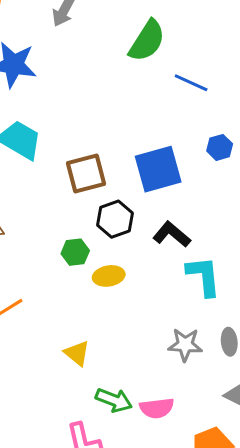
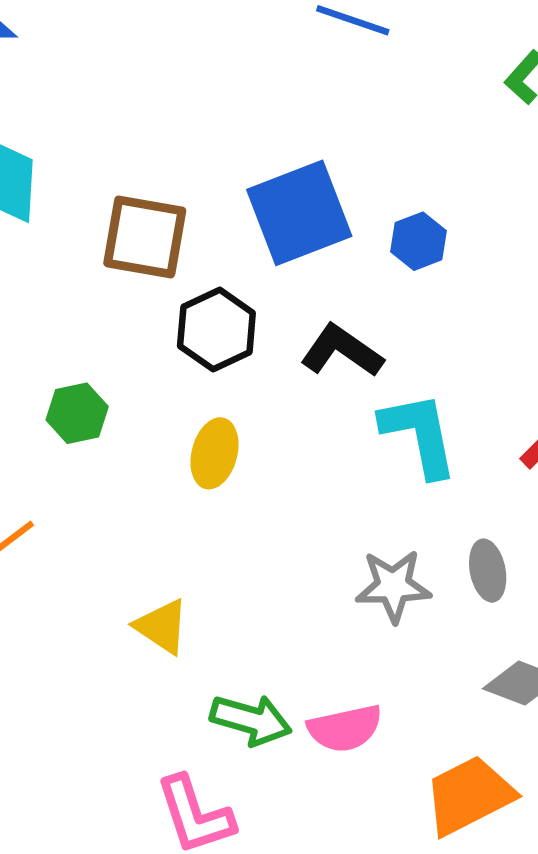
blue hexagon: (220, 147) -> (419, 241), moved
brown square: (86, 173) -> (145, 237), turned 30
green hexagon: (75, 252) -> (77, 413), moved
yellow ellipse: (109, 276) -> (215, 453), turned -60

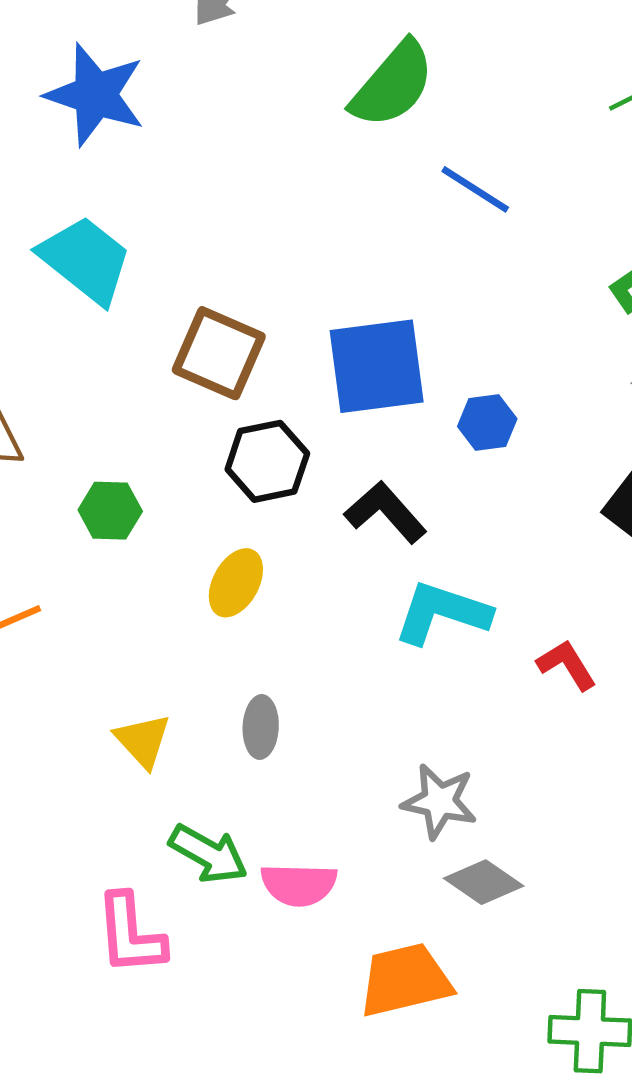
cyan L-shape: (419, 434) -> (442, 613), turned -74
gray ellipse: (488, 571) -> (261, 727), moved
gray star: (393, 586) -> (439, 801), moved

